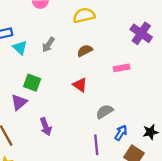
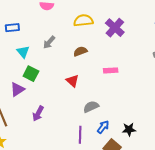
purple cross: (141, 33) -> (115, 28), moved
cyan triangle: (20, 48) -> (23, 52), moved
purple arrow: (46, 127) -> (38, 114), turned 42

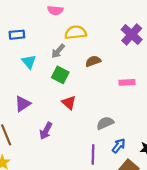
yellow semicircle: (83, 21) -> (76, 32), moved
green square: (31, 74) -> (60, 75), moved
red triangle: (72, 81) -> (69, 103), moved

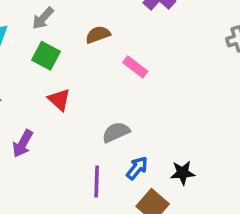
pink rectangle: (127, 82) -> (135, 67), moved, turned 40

